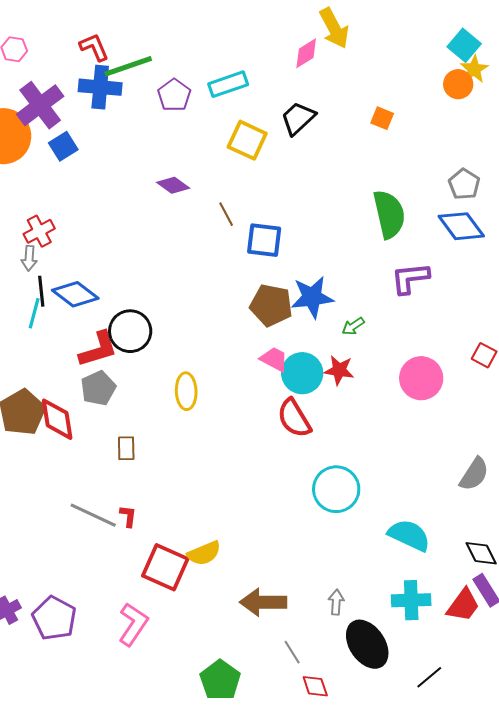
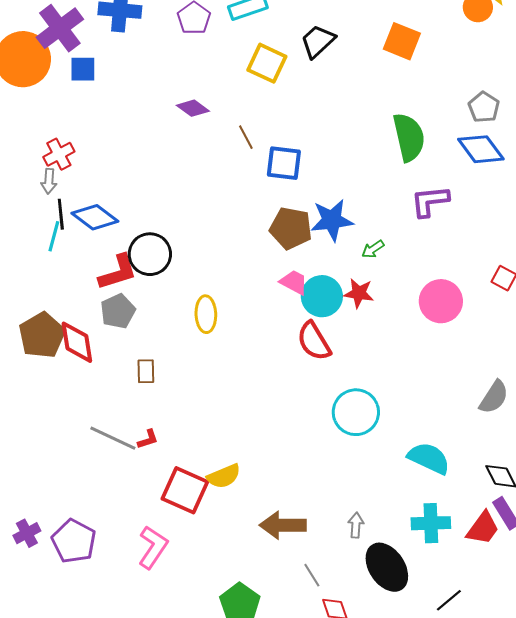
orange square: (382, 118) -> (402, 41), size x1.6
blue square: (63, 146) -> (83, 69), turned 32
red L-shape: (128, 516) -> (148, 439), turned 65

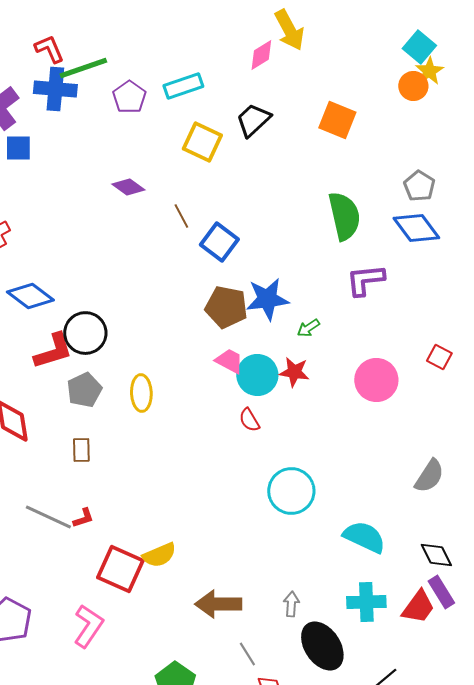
blue square: (284, 163) -> (219, 242), turned 30
gray pentagon: (118, 311) -> (84, 390), moved
red semicircle: (314, 341) -> (249, 420), size x0.6

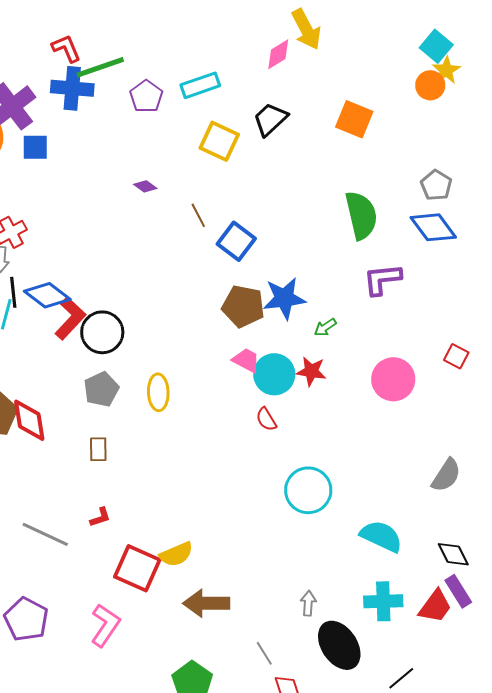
purple diamond: (128, 187) -> (145, 186), size x0.7
red L-shape: (53, 351) -> (70, 318), moved, turned -30
gray line: (48, 517) -> (45, 534), moved
brown arrow: (218, 604) -> (206, 603), moved

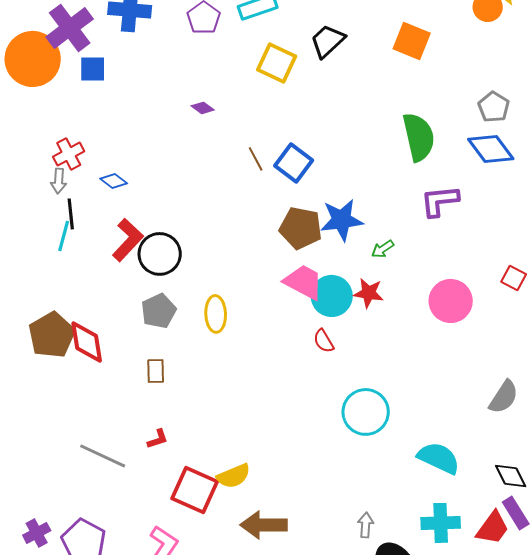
brown line: (198, 215) -> (256, 159), moved
blue diamond: (47, 295) -> (114, 181), moved, size x0.6
pink trapezoid: (246, 360) -> (304, 282), size x1.4

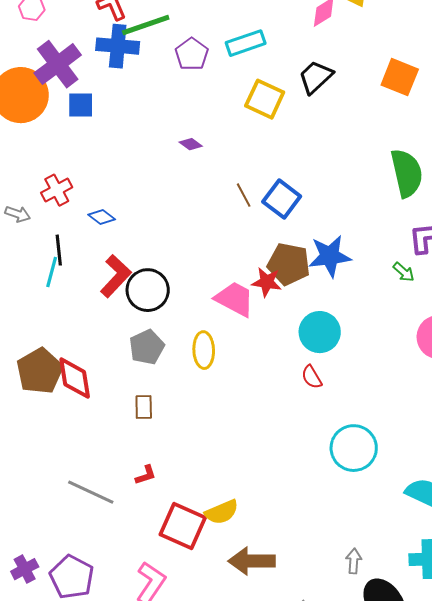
gray arrow: (59, 181) -> (18, 214), moved, turned -75
green arrow: (383, 249) -> (404, 272), moved, turned -105
pink trapezoid: (304, 282) -> (235, 299), moved
red star: (369, 293) -> (267, 282), moved

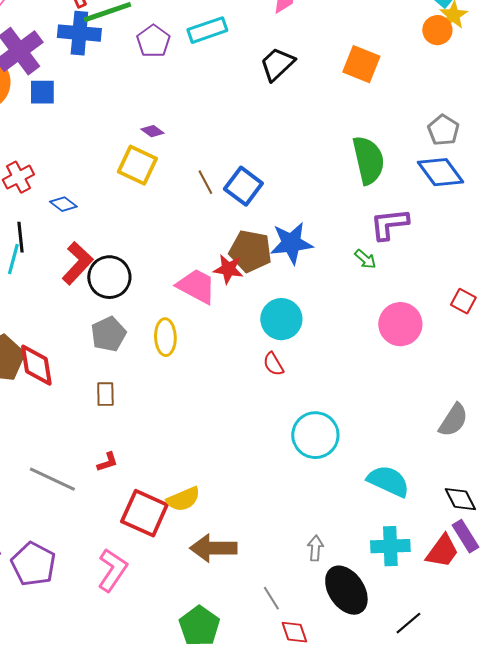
yellow square: (265, 99) -> (137, 165), moved

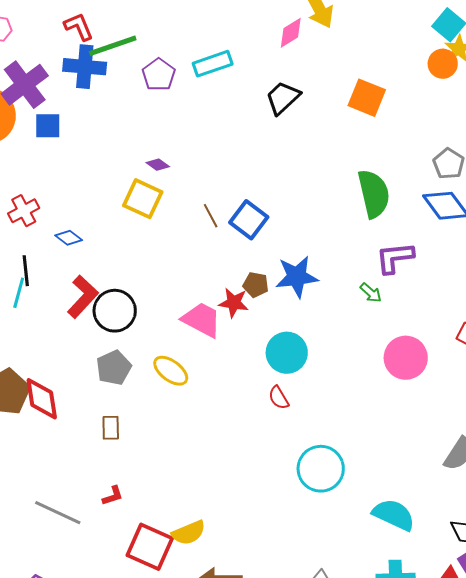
brown pentagon: (250, 251) -> (256, 285), size x0.6
yellow ellipse: (165, 337) -> (171, 371), turned -51

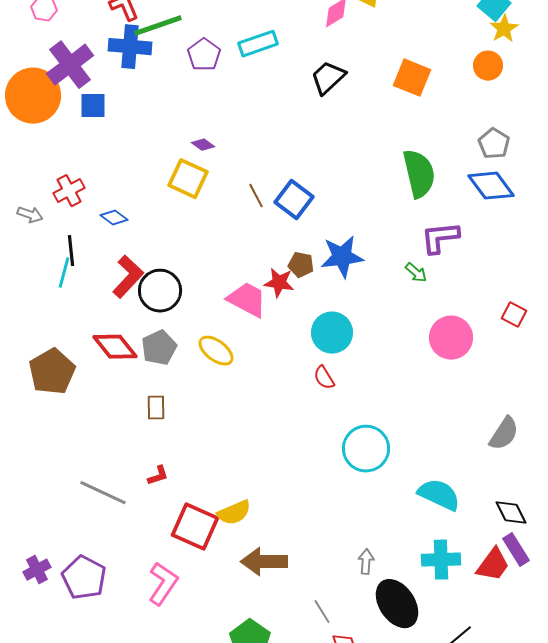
orange circle: (443, 64) -> (488, 66), moved
red diamond: (42, 399) -> (115, 347), moved, turned -30

